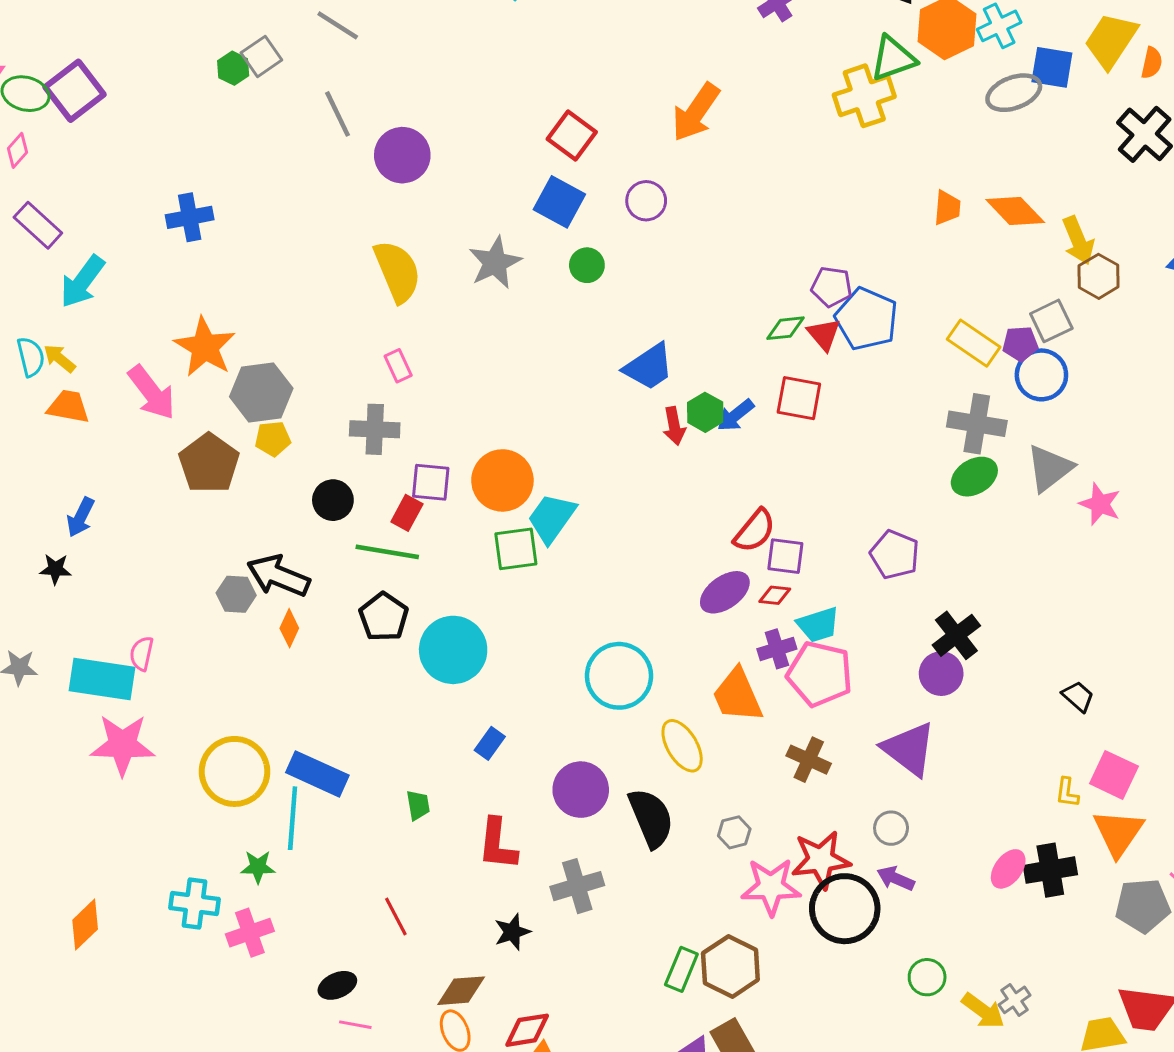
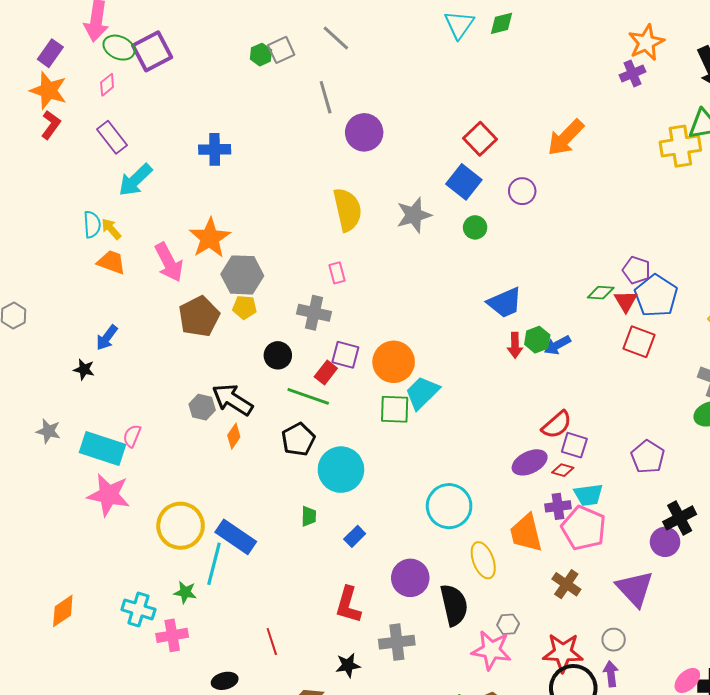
red square: (799, 398) -> (639, 342), moved
green trapezoid: (418, 805) -> (309, 516), moved
purple arrow: (896, 878) -> (611, 674), turned 50
pink star: (771, 887) -> (491, 650), moved

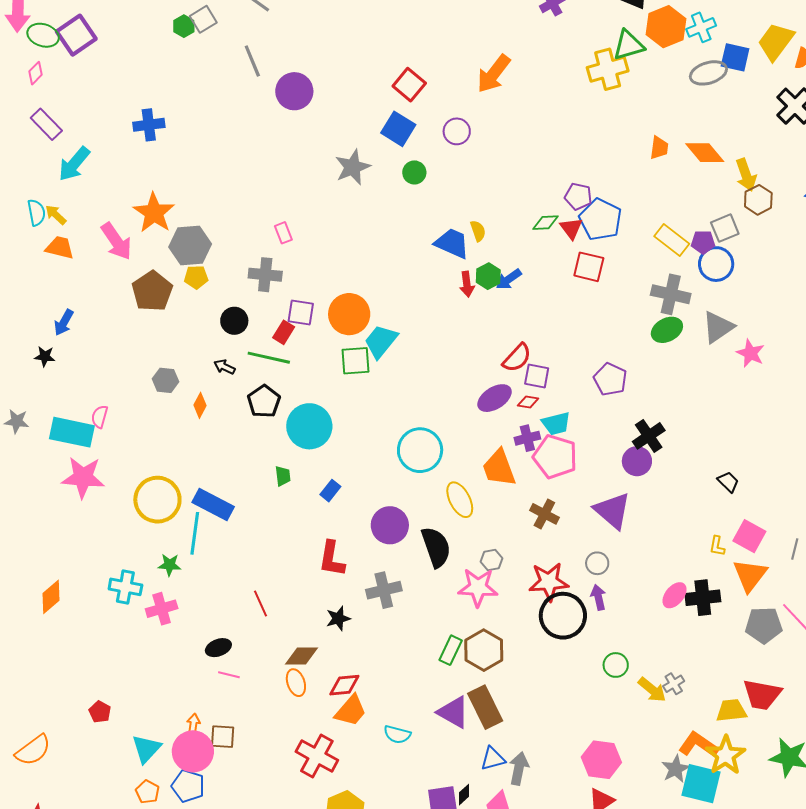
yellow semicircle: (347, 210) -> (478, 231), moved, size x0.5
blue trapezoid: (505, 303) -> (452, 243), turned -126
black arrow: (233, 400) -> (224, 367), moved, size x0.5

